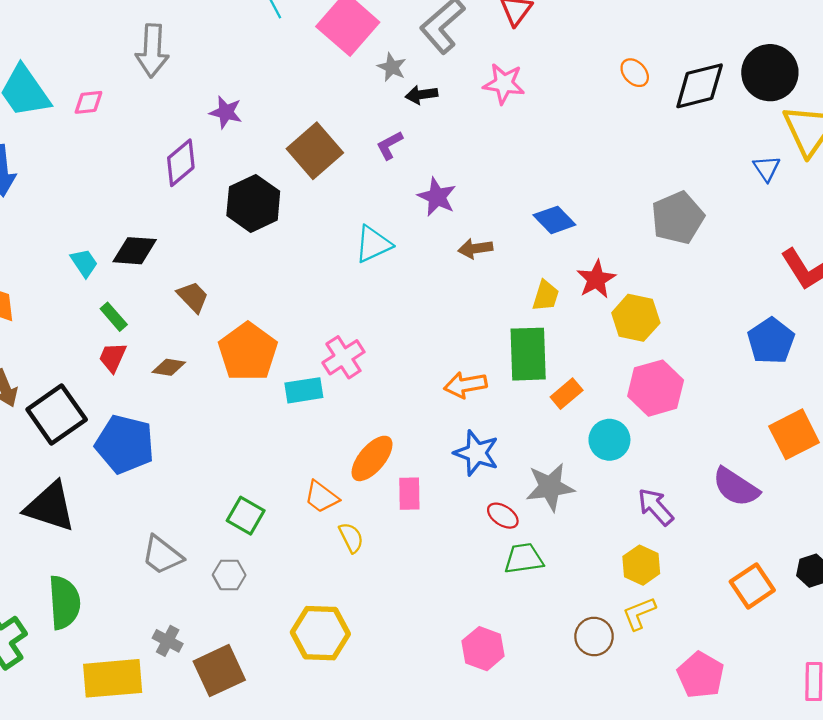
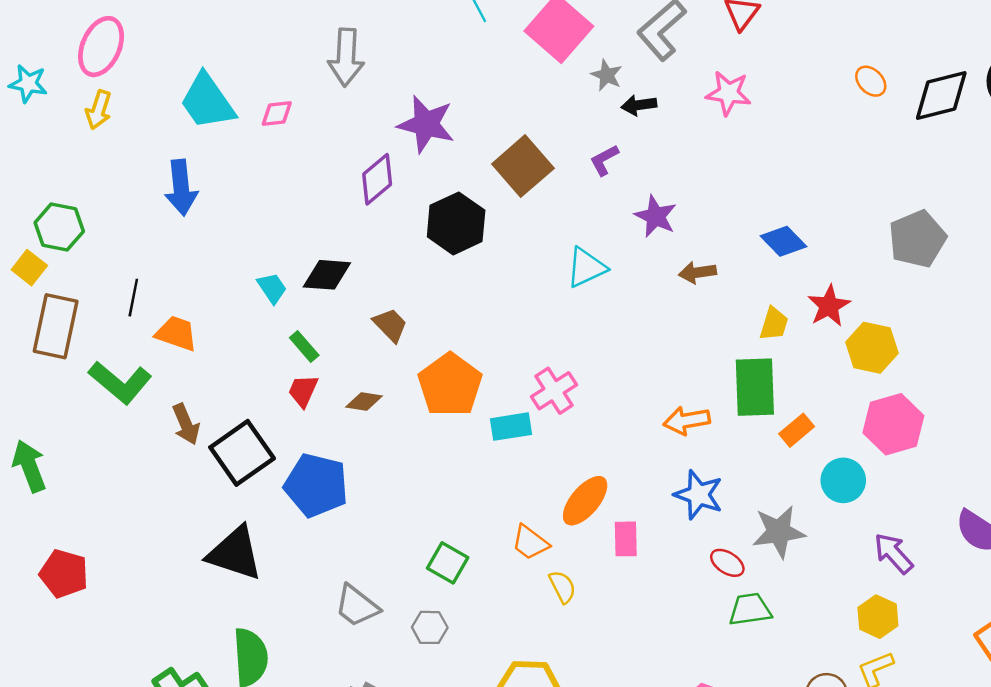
purple star: (226, 112) -> (426, 124), size x1.6

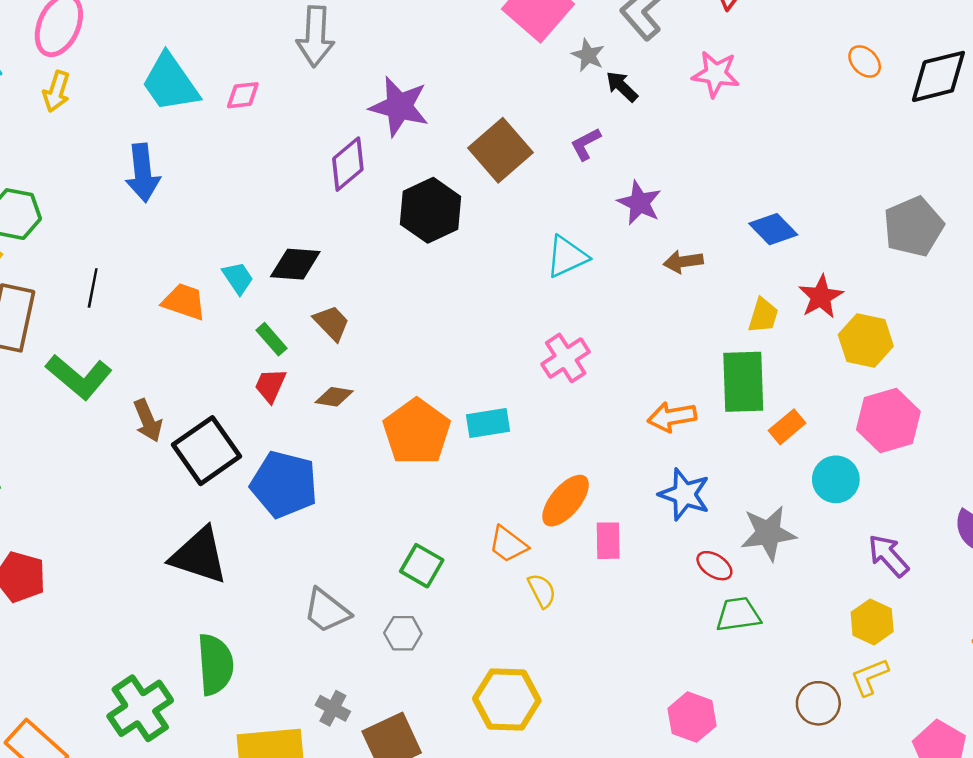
black arrow: (639, 105) -> (622, 86), turned 52
brown trapezoid: (390, 325) -> (332, 323), moved
orange trapezoid: (176, 333) -> (184, 302), moved
orange pentagon: (450, 385) -> (417, 432), moved
pink cross: (554, 391) -> (566, 358), moved

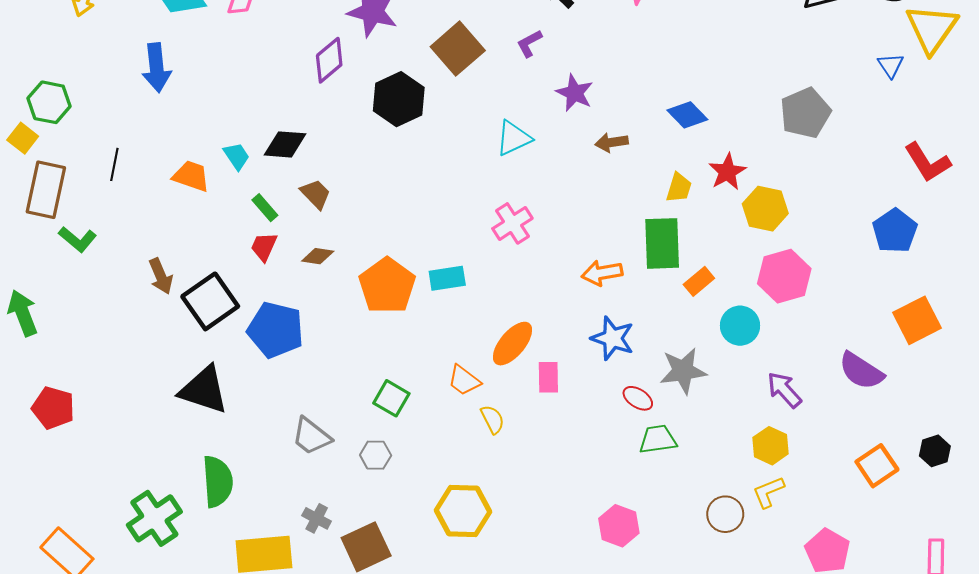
green L-shape: (79, 377) -> (77, 239), moved, size x0.7

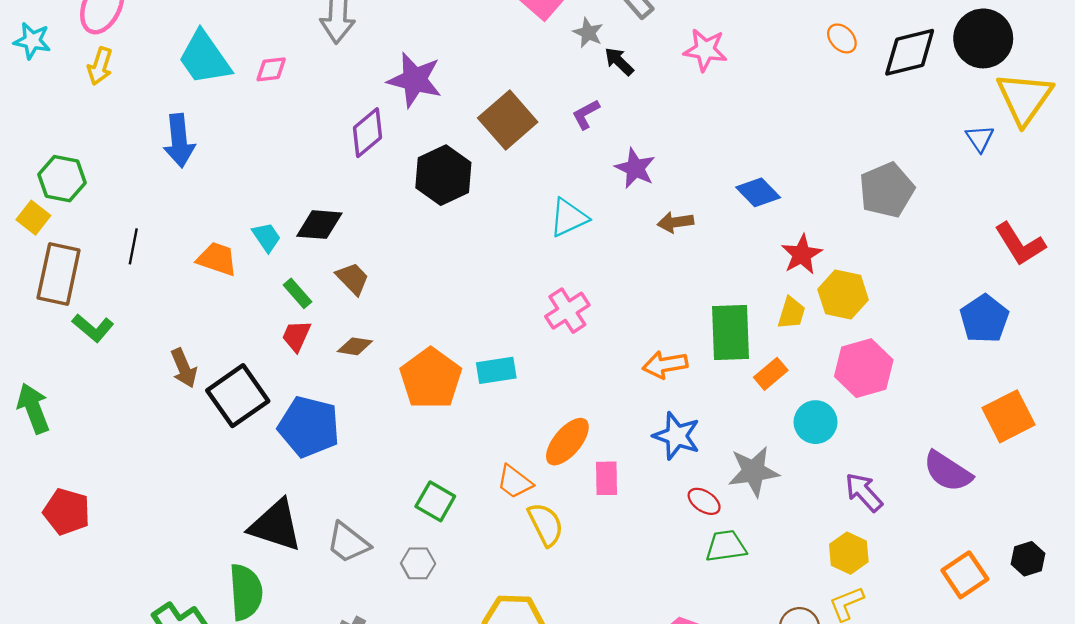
yellow trapezoid: (679, 188) -> (791, 313), moved
black triangle: (204, 390) -> (276, 525), moved
yellow semicircle: (492, 419) -> (546, 524), size x1.4

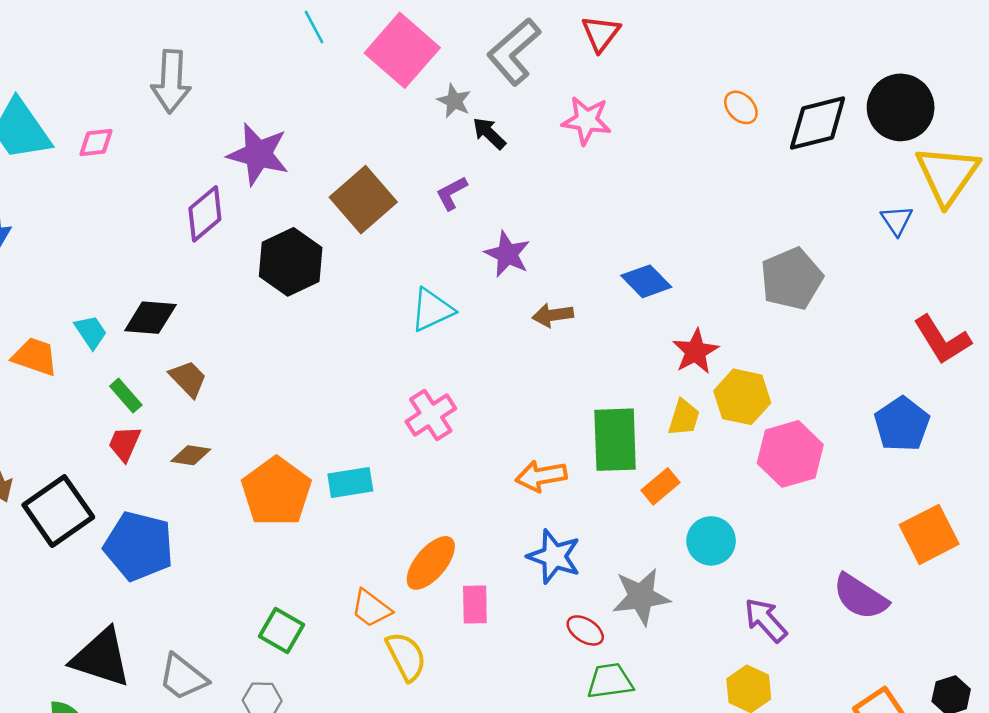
pink hexagon: (864, 368) -> (790, 454), moved

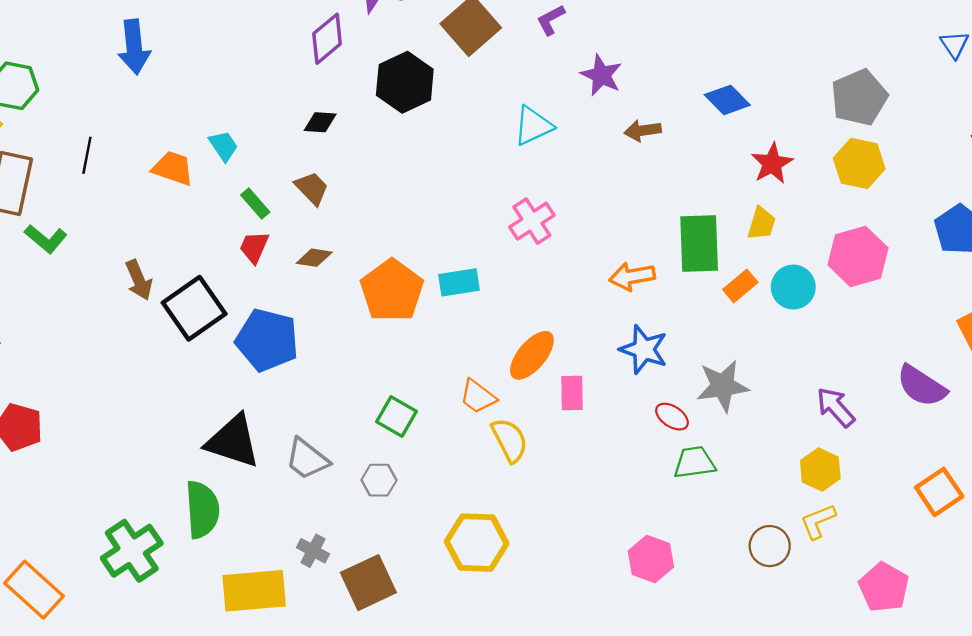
black diamond: (150, 318) -> (320, 122), moved, size x0.7
yellow hexagon: (742, 397) -> (859, 163), moved
cyan circle: (711, 541) -> (793, 287), moved

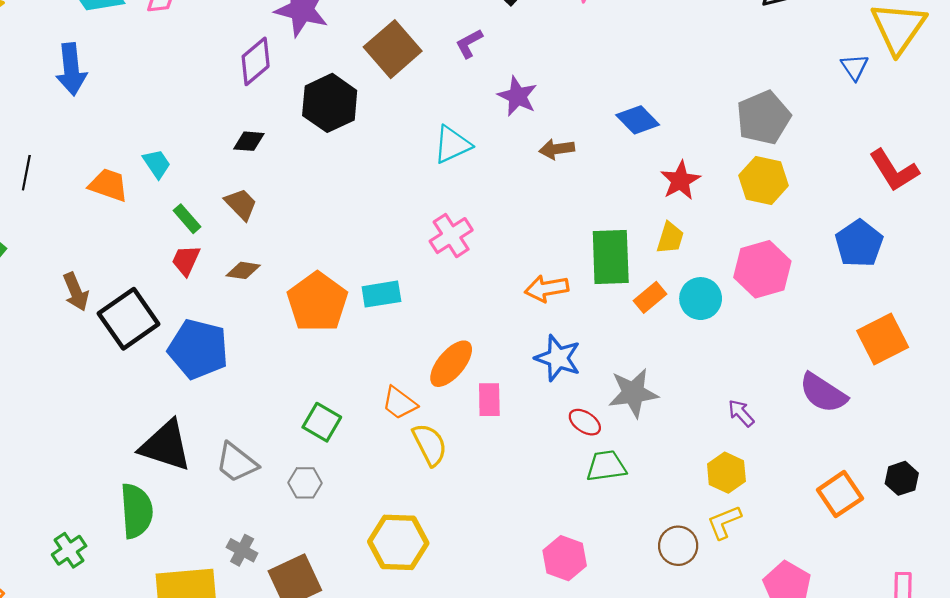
purple arrow: (836, 407) -> (741, 413), size x0.7
green cross: (132, 551) -> (69, 550), size x0.6

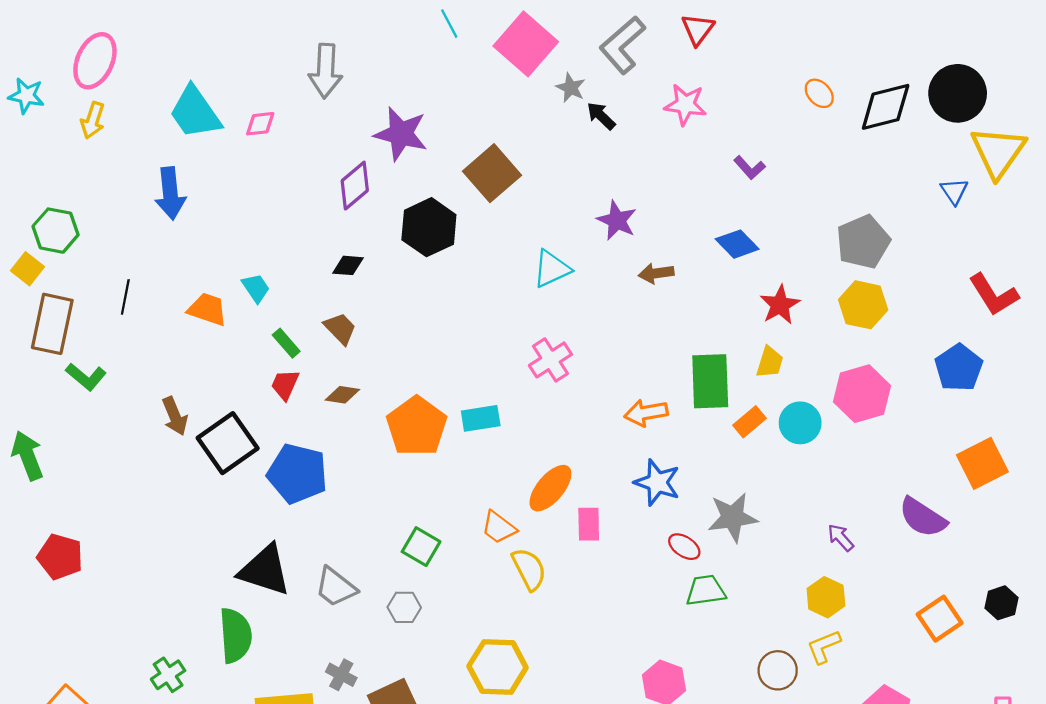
purple L-shape: (469, 43) -> (750, 168), moved, turned -104

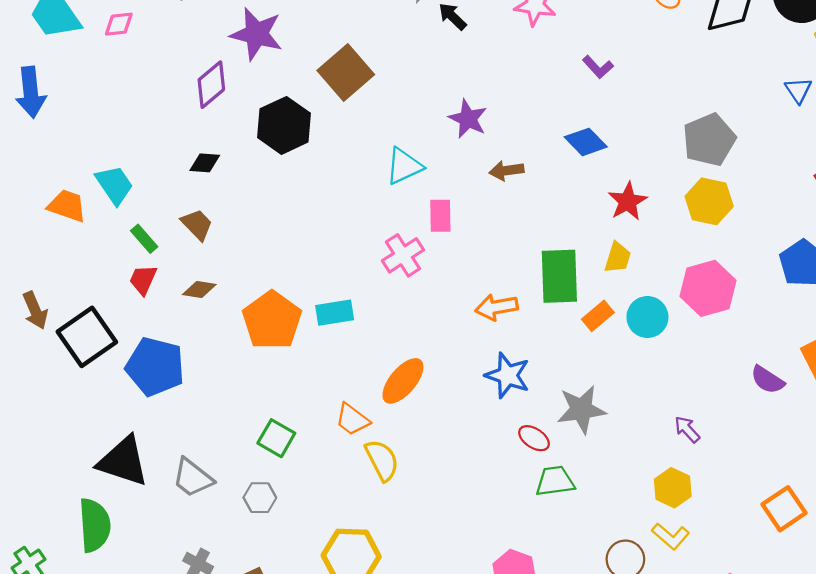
cyan trapezoid: (256, 288) -> (114, 185), size x1.4
purple semicircle: (923, 517) -> (767, 380), moved, size x0.7
pink rectangle: (589, 524) -> (440, 216), moved
yellow L-shape: (824, 647) -> (671, 536), turned -117

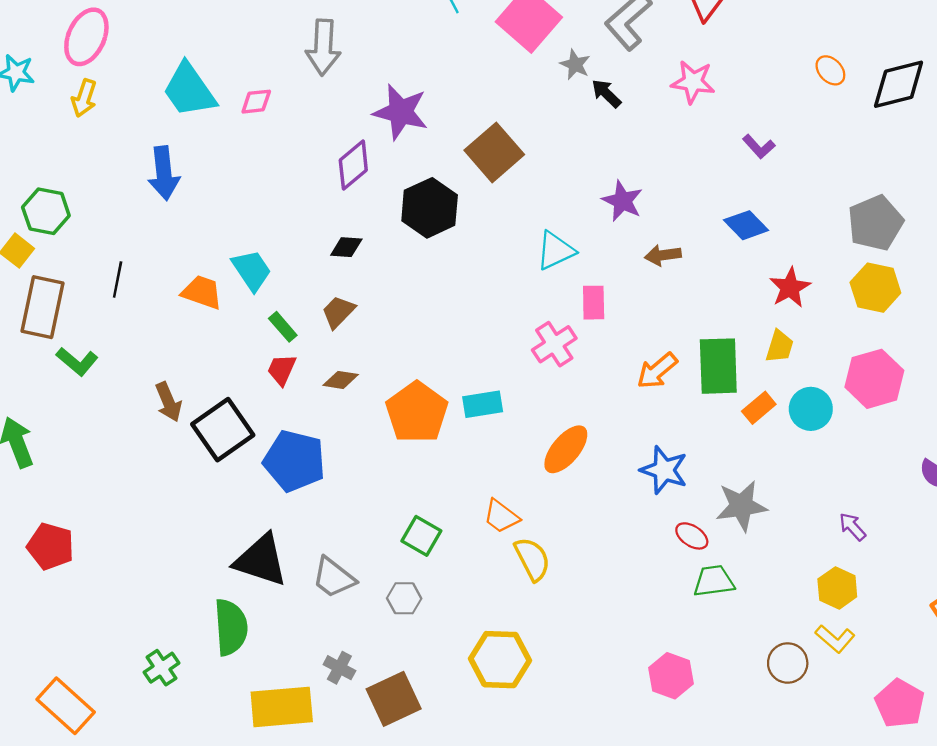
brown trapezoid: (197, 225) -> (338, 312), turned -92
orange arrow: (497, 307) -> (657, 371), moved, turned -30
orange ellipse: (403, 381) -> (566, 449), moved

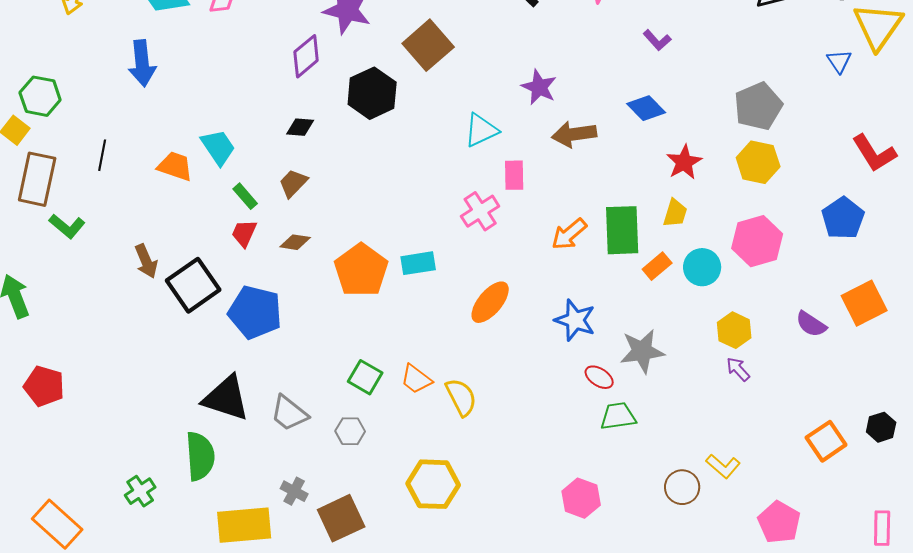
brown arrow: (663, 255) -> (574, 134), size x1.4
orange trapezoid: (501, 516) -> (416, 379), moved
yellow hexagon: (837, 588) -> (734, 330), moved

